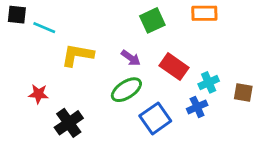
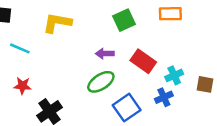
cyan line: (44, 28) -> (20, 48), moved
yellow L-shape: (77, 55) -> (57, 23), moved
purple arrow: (131, 58) -> (105, 54), turned 144

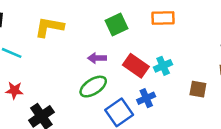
cyan cross: (174, 75) -> (163, 66), moved
blue cross: (164, 97) -> (146, 98), moved

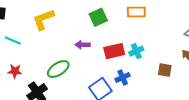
yellow L-shape: (49, 27) -> (43, 19), turned -30
red rectangle: (136, 66) -> (114, 51), turned -48
green ellipse: (93, 87) -> (58, 69), moved

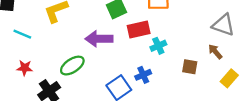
purple arrow: (82, 45) -> (99, 39), size x1.6
red rectangle: (114, 51) -> (139, 30), moved

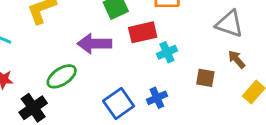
gray triangle: (223, 25) -> (230, 24), moved
blue cross: (143, 75) -> (157, 98), moved

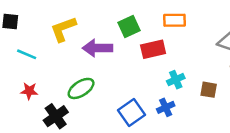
purple arrow: (94, 44) -> (97, 48), moved
cyan cross: (167, 52) -> (176, 80), moved

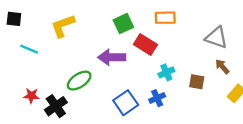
purple arrow: (97, 48) -> (112, 57), moved
red rectangle: (153, 49) -> (145, 44), turned 45
red star: (29, 91) -> (31, 96), moved

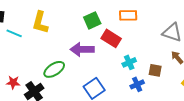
yellow L-shape: (63, 26) -> (40, 22), turned -55
cyan line: (29, 49) -> (14, 33), moved
blue cross: (157, 98) -> (137, 84), moved

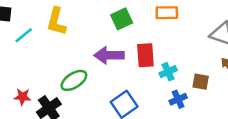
cyan line: (14, 33) -> (24, 35), turned -63
red rectangle: (111, 38) -> (145, 55), moved, turned 54

